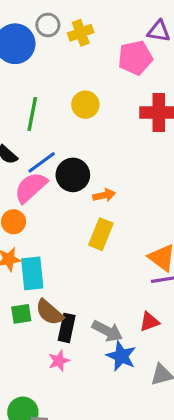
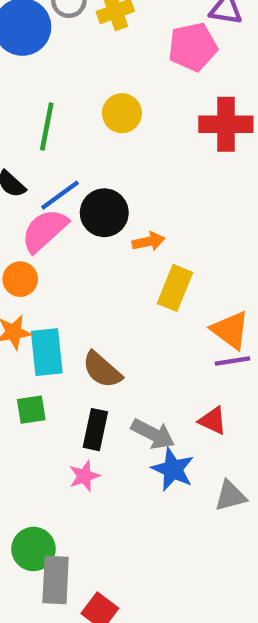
yellow rectangle: (101, 234) -> (175, 288), moved
brown semicircle: (49, 312) -> (102, 370), moved
red triangle: (149, 322) -> (213, 421), turned 45

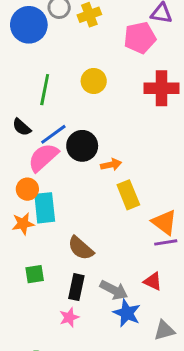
yellow rectangle: (175, 288) -> (128, 195), turned -44
cyan rectangle: (47, 352) -> (45, 208), moved

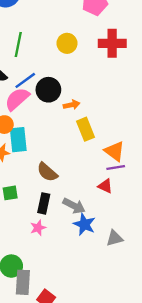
yellow circle: (94, 81) -> (67, 43), moved
red triangle: (153, 281) -> (105, 186), moved

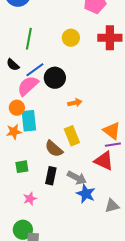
orange arrow: (72, 105) -> (75, 103), moved
yellow rectangle: (86, 129) -> (72, 136), moved
red triangle: (105, 186) -> (104, 161), size x1.5
pink star: (38, 228) -> (30, 199), moved

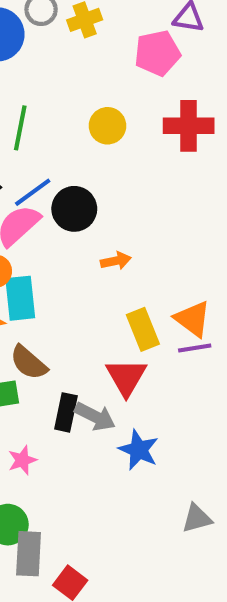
yellow rectangle: (72, 136) -> (143, 329), moved
brown semicircle: (54, 149) -> (29, 363), moved
red triangle: (104, 161) -> (126, 377), moved, turned 35
gray arrow: (77, 178) -> (95, 417), moved
gray triangle: (112, 206) -> (197, 518), moved

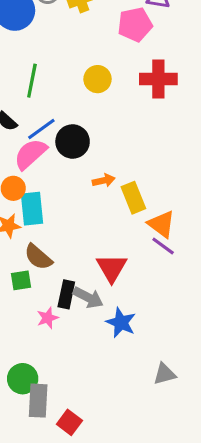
yellow rectangle: (143, 329) -> (133, 198), moved
purple line: (195, 348) -> (163, 246), turned 45
pink star: (22, 460) -> (48, 318), moved

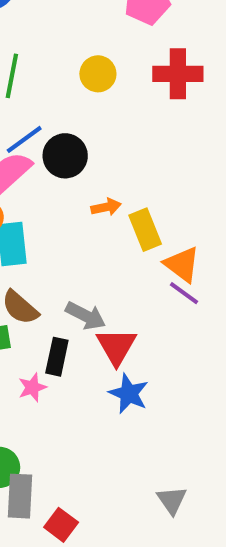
red triangle: (112, 268) -> (116, 346), moved
gray arrow: (88, 298) -> (86, 316), moved
gray triangle: (165, 374) -> (172, 500), moved, turned -50

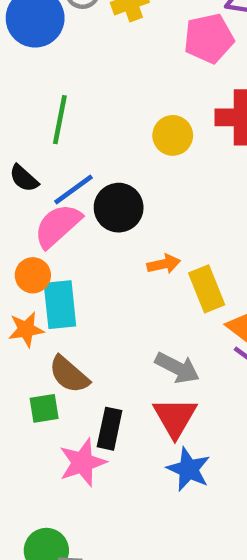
yellow circle: (98, 74) -> (173, 135), moved
gray arrow: (86, 316) -> (177, 368), moved
pink star: (32, 387) -> (82, 463), size x1.5

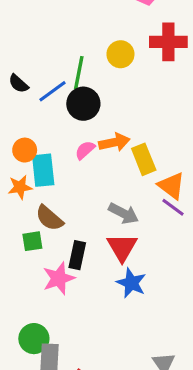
green line: (60, 120) -> (79, 73), moved
pink semicircle: (58, 226) -> (85, 150), moved, size x0.6
orange arrow: (164, 264) -> (114, 142), size x1.4

